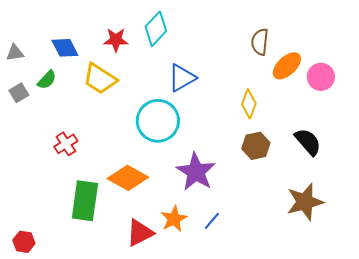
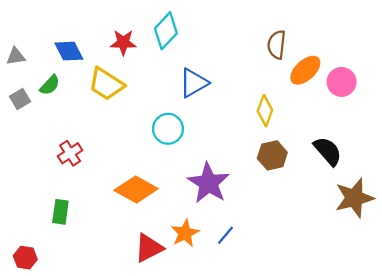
cyan circle: (158, 121) -> (168, 129), size x0.7
green rectangle: (85, 201) -> (60, 212), moved, size x0.6
brown star: (305, 202) -> (354, 198), moved

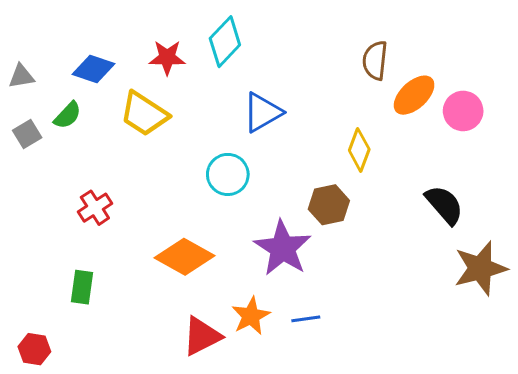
blue diamond: (69, 51) -> (94, 69), turned -44
brown hexagon: (272, 155) -> (329, 205), moved
blue line: (225, 235) -> (306, 319), turned 42

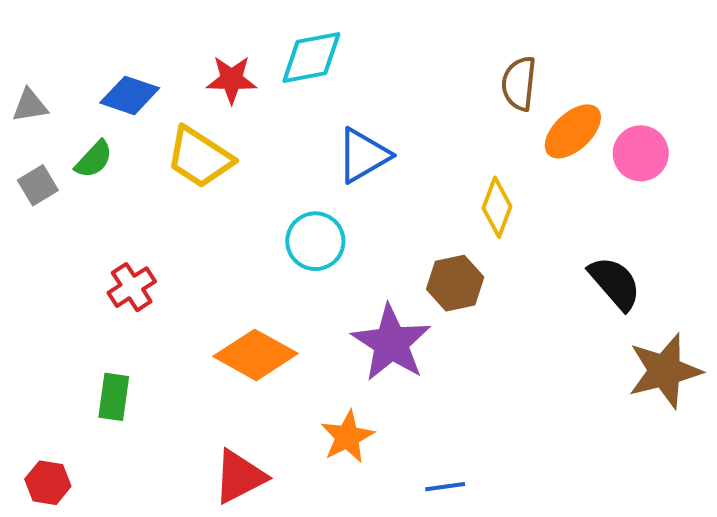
cyan diamond: (225, 42) -> (311, 58), turned 36
blue line: (306, 319) -> (445, 487), moved
red triangle: (202, 336) -> (240, 477), moved

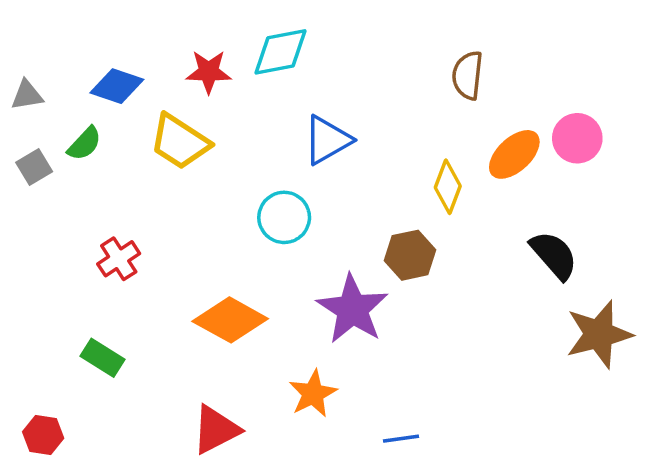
orange ellipse: (573, 131) -> (514, 154), moved
green rectangle: (114, 397) -> (102, 358), turned -66

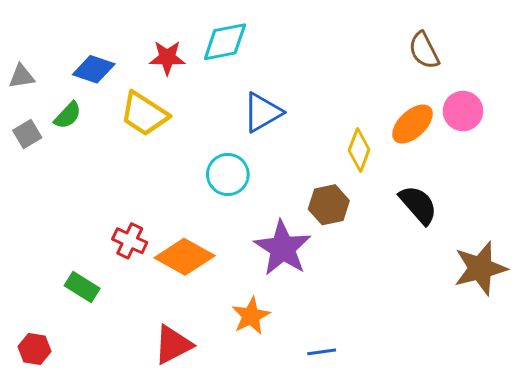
brown semicircle: (468, 75) -> (424, 50), moved, turned -33
black semicircle: (554, 255) -> (418, 205), moved
red cross: (119, 259) -> (130, 241), moved, turned -32

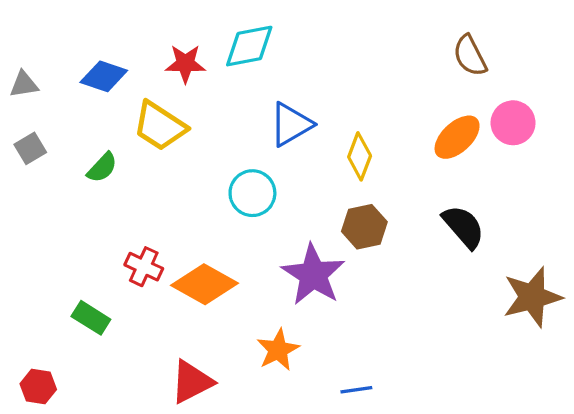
green semicircle: (68, 115) -> (102, 168), moved
yellow diamond: (359, 150) -> (360, 156), moved

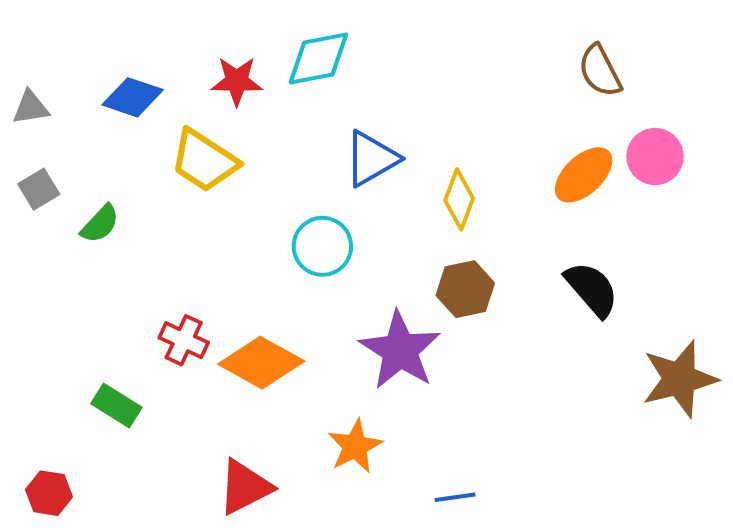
green semicircle: (102, 168) -> (100, 224), moved

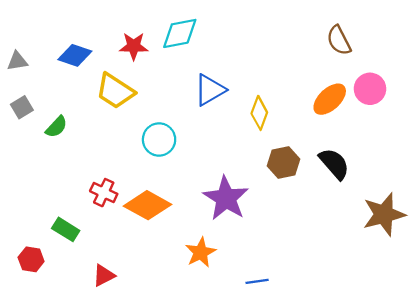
cyan circle: (322, 246) -> (159, 139), moved
brown hexagon: (465, 289) -> (284, 163), moved
red triangle: (245, 487) -> (104, 276), moved, size x0.7
red hexagon: (49, 493) -> (31, 259), moved

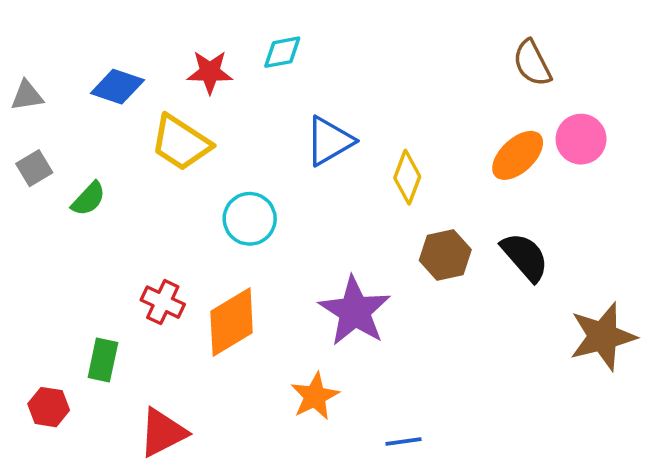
cyan diamond: (180, 33) -> (282, 52), size x0.7
orange diamond: (148, 205) -> (232, 322), turned -60
green rectangle: (66, 229) -> (103, 360), turned 70
red triangle: (104, 276) -> (163, 432), size x1.4

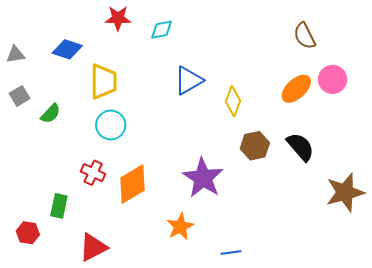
red star: (210, 72) -> (118, 18), moved
yellow trapezoid: (181, 143) -> (103, 81), turned -123
cyan circle: (250, 219) -> (111, 125), moved

